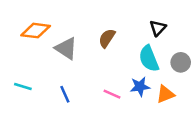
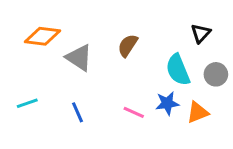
black triangle: (158, 28) -> (201, 33), moved
cyan line: (23, 87) -> (27, 103), turned -36

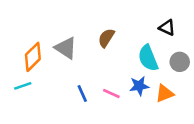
black triangle: (201, 33) -> (167, 28), turned -48
orange diamond: (43, 36) -> (33, 57), moved, turned -52
blue line: (77, 112) -> (82, 93), moved

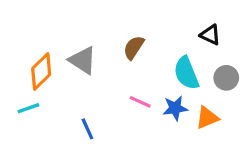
blue line: (82, 93) -> (87, 129), moved
pink line: (111, 93) -> (140, 102), moved

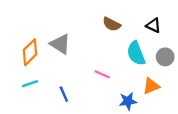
brown semicircle: (134, 48) -> (112, 24), moved, turned -96
cyan line: (28, 108) -> (30, 84), moved
blue star: (175, 108) -> (128, 101), moved

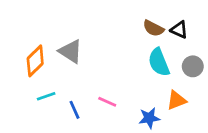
brown semicircle: (112, 24) -> (153, 28), moved
pink line: (102, 74) -> (107, 102), moved
cyan line: (30, 84) -> (46, 96), moved

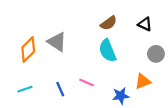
brown semicircle: (153, 28) -> (109, 23), moved, turned -63
cyan semicircle: (159, 62) -> (108, 51), moved
cyan line: (46, 96) -> (25, 89), moved

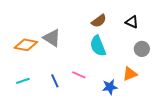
orange diamond: (28, 49) -> (26, 45), turned 55

